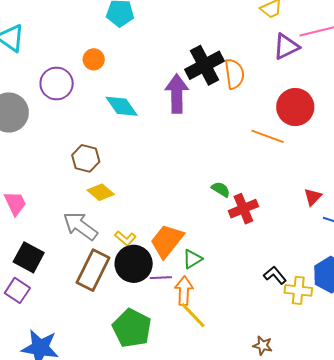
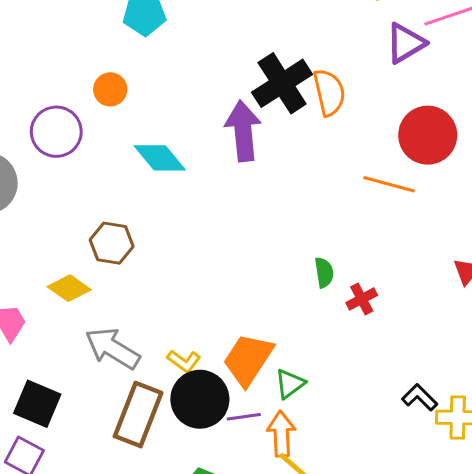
green semicircle: (221, 189) -> (324, 272), turned 54
yellow diamond: (101, 192) -> (69, 288), moved
red cross: (243, 209) -> (362, 299), size x0.7

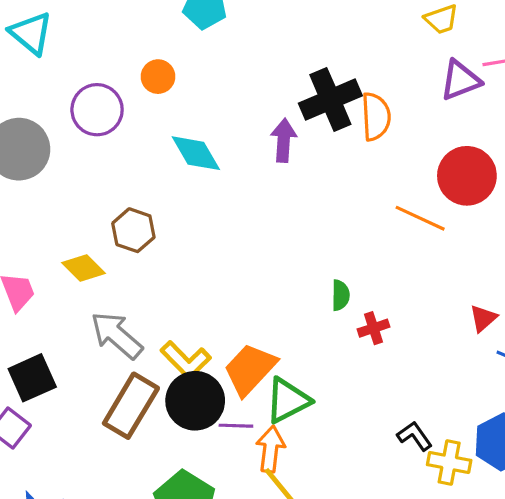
purple arrow: (243, 131) -> (284, 140), size x0.7
yellow L-shape: (184, 361) -> (186, 360), size x1.5
green triangle: (290, 384) -> (288, 400), size x1.5
black square: (37, 404) -> (32, 378), turned 33

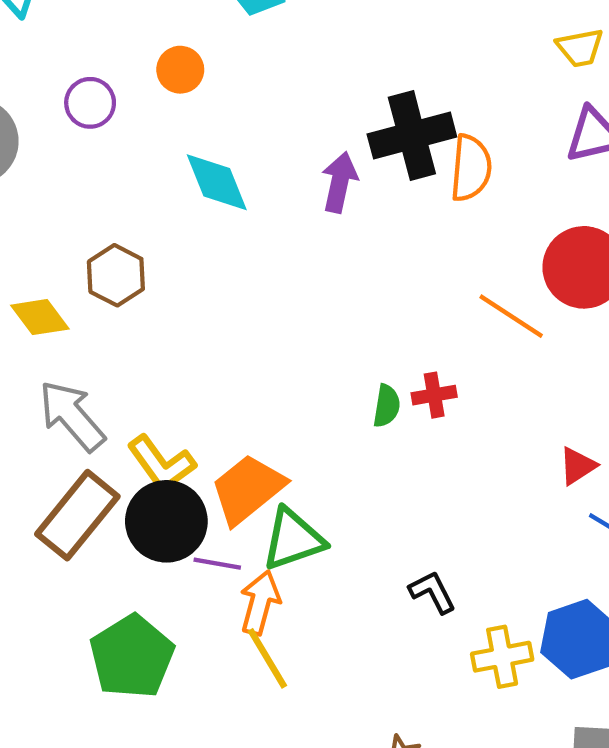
purple circle: (97, 110) -> (90, 103), size x0.7
red cross: (373, 328) -> (434, 395), moved
black L-shape: (415, 436) -> (432, 592), moved
yellow cross: (449, 463) -> (502, 657), turned -30

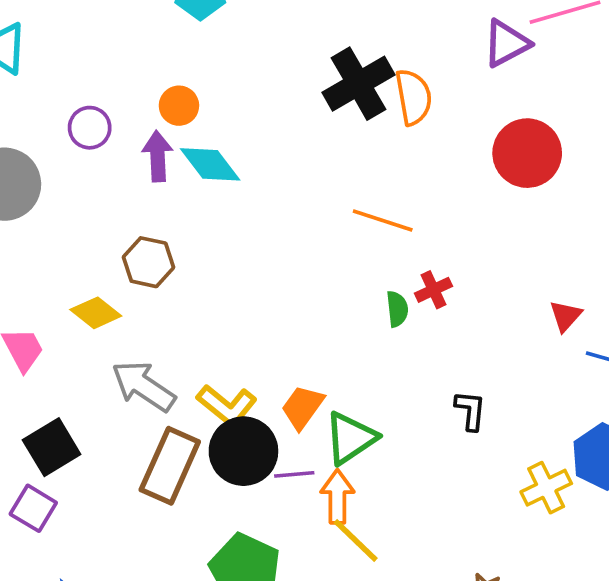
orange circle: (180, 70) -> (179, 106), moved
purple arrow: (340, 182) -> (158, 156), moved
orange line: (511, 316) -> (383, 221), moved
orange trapezoid: (248, 489) -> (302, 407), size x0.7
black L-shape: (432, 592) -> (470, 410), moved, turned 48

